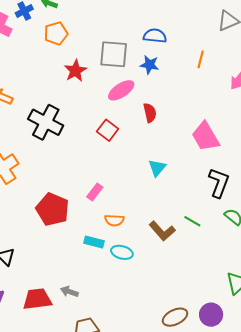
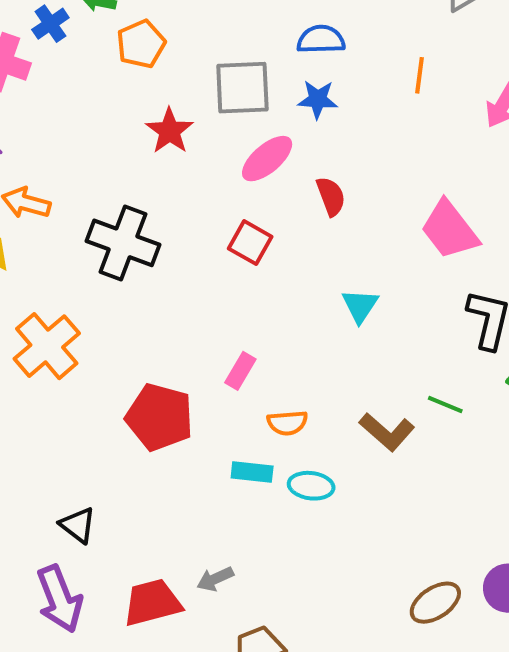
orange pentagon: (56, 33) -> (141, 44), moved
gray arrow: (69, 292) -> (215, 579), turned -36

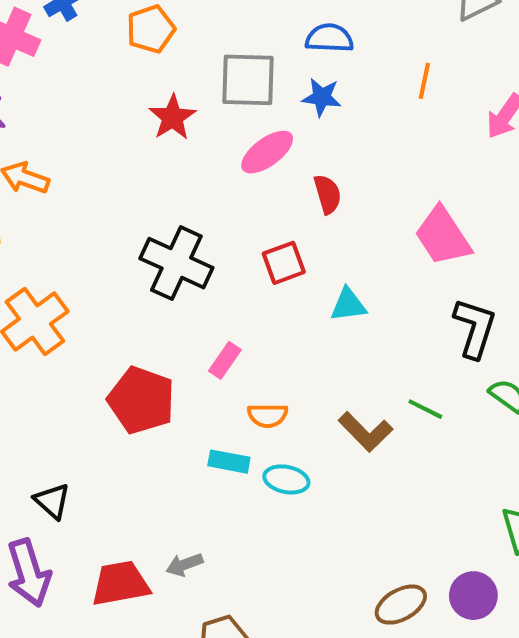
black cross: (123, 243) -> (176, 263), moved
red square: (250, 243) -> (284, 263), moved, turned 36
cyan triangle: (360, 306) -> (348, 305), turned 45

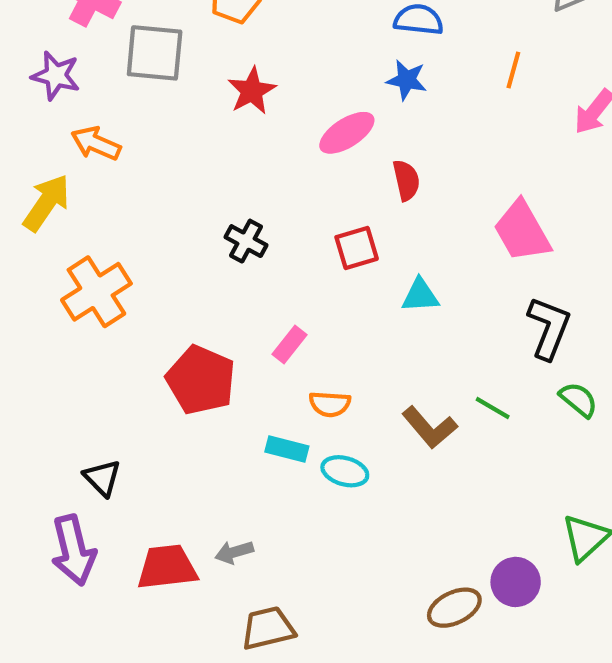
gray square: (248, 80) -> (155, 53), moved
black cross: (176, 263) -> (246, 241), size x0.6
purple circle: (473, 596) -> (516, 582), moved

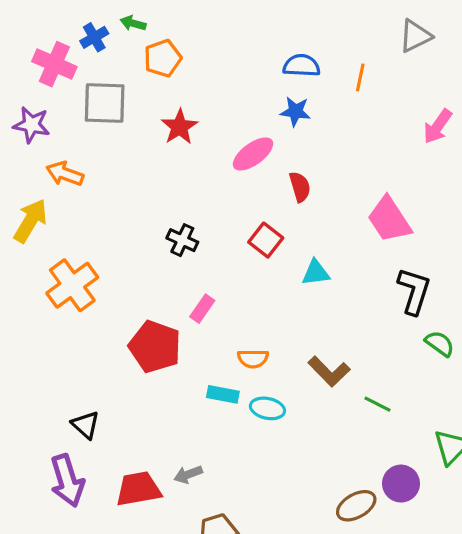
orange line: (513, 70) -> (360, 77), moved
red square: (357, 248) -> (266, 240), turned -32
pink rectangle: (289, 345) -> (202, 309), moved
green line: (493, 408) -> (377, 404), moved

